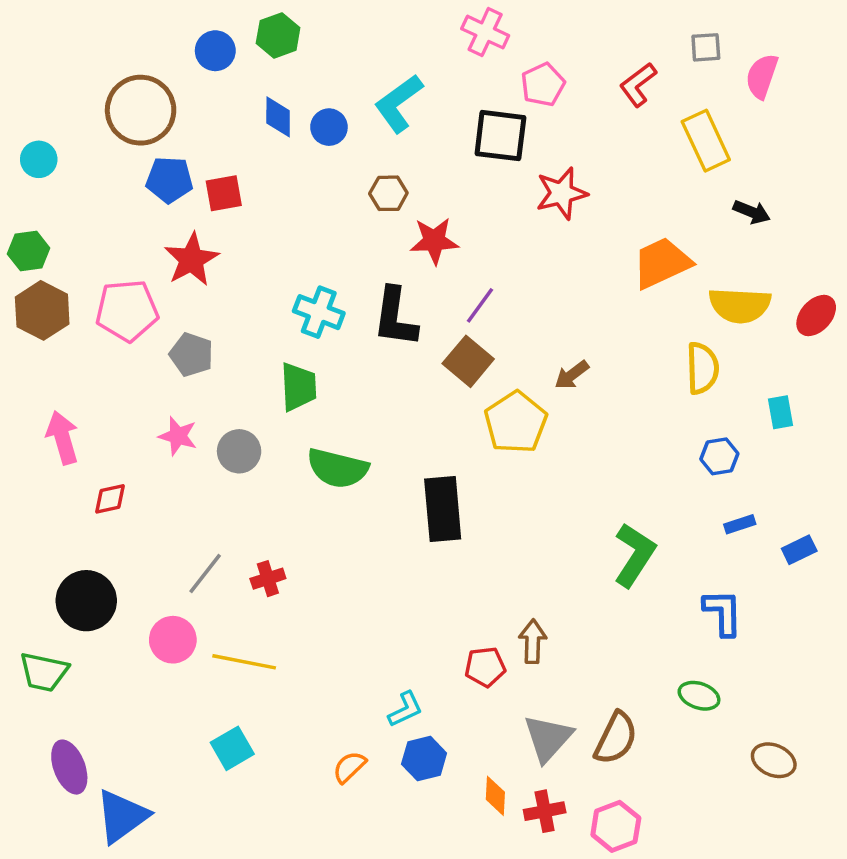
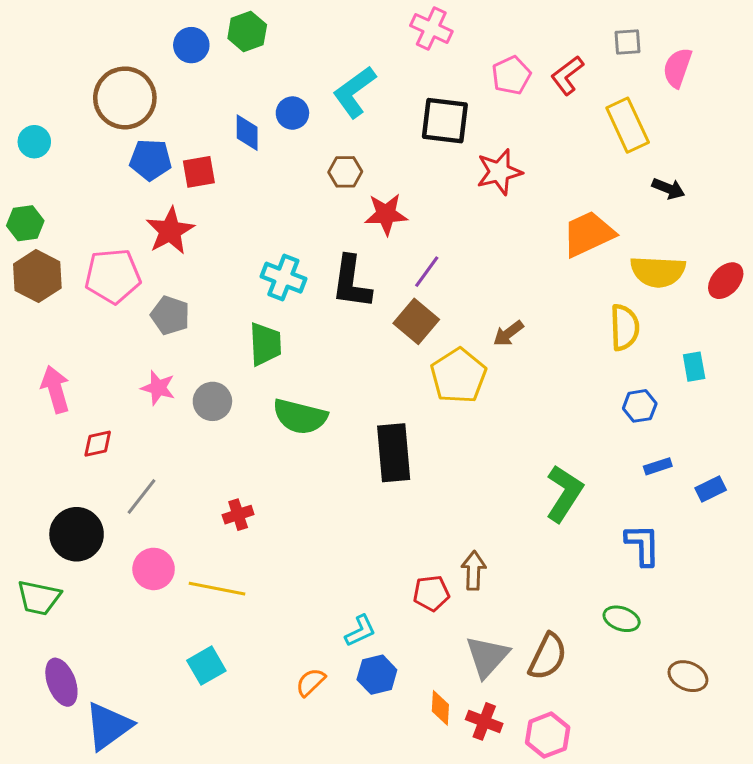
pink pentagon: (543, 85) -> (511, 75), moved
blue diamond: (278, 117) -> (247, 133), moved
gray line: (205, 574) -> (141, 496), moved
red cross: (545, 811) -> (484, 721), turned 32

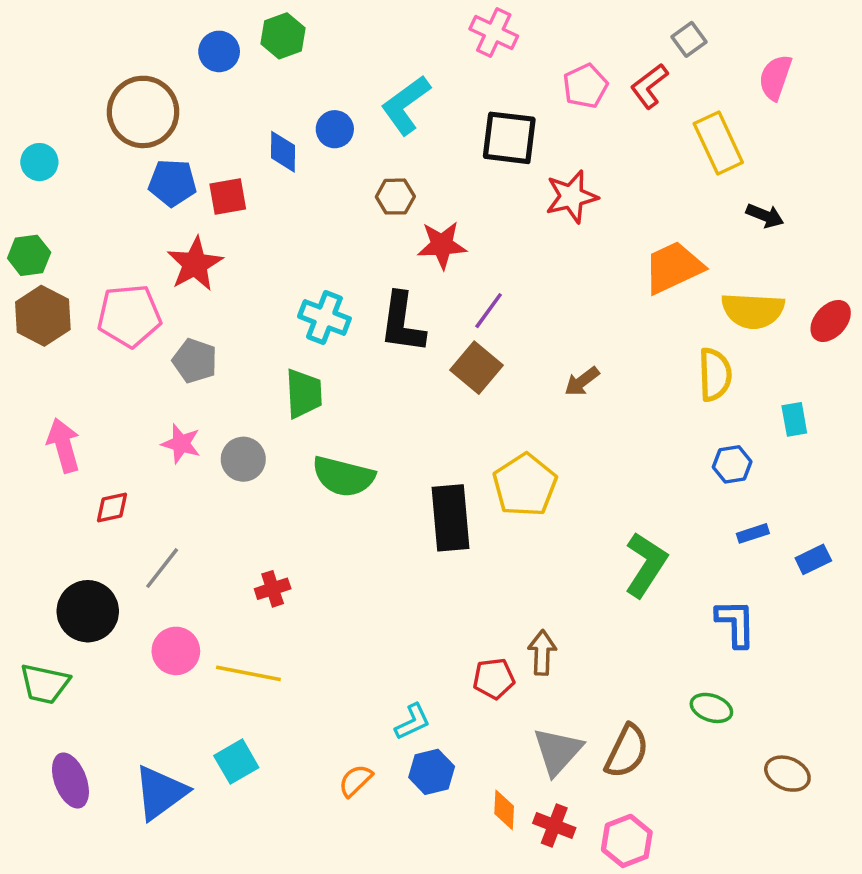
gray square: (628, 42) -> (689, 39), moved, turned -32
yellow pentagon: (459, 376) -> (525, 485), moved
blue triangle: (108, 726) -> (160, 793), moved

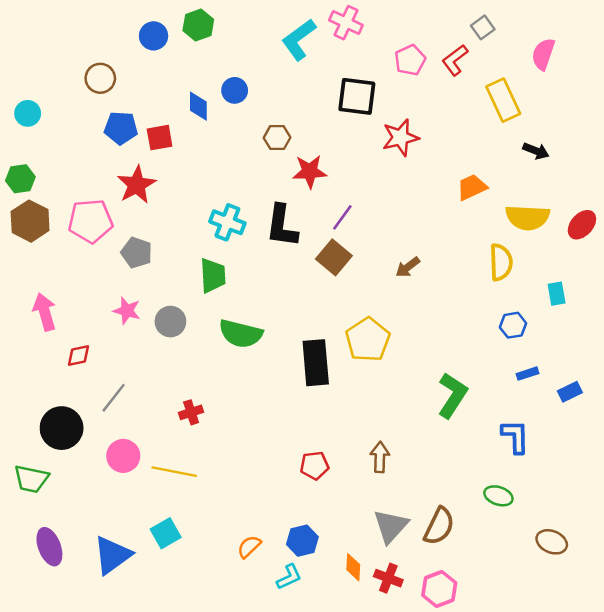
cyan L-shape: (406, 105) -> (299, 40), moved
brown circle: (143, 112) -> (100, 78), size x0.6
orange trapezoid: (673, 267) -> (472, 187), size x0.7
red pentagon: (494, 679) -> (314, 466), moved
cyan L-shape: (413, 722) -> (289, 577), moved

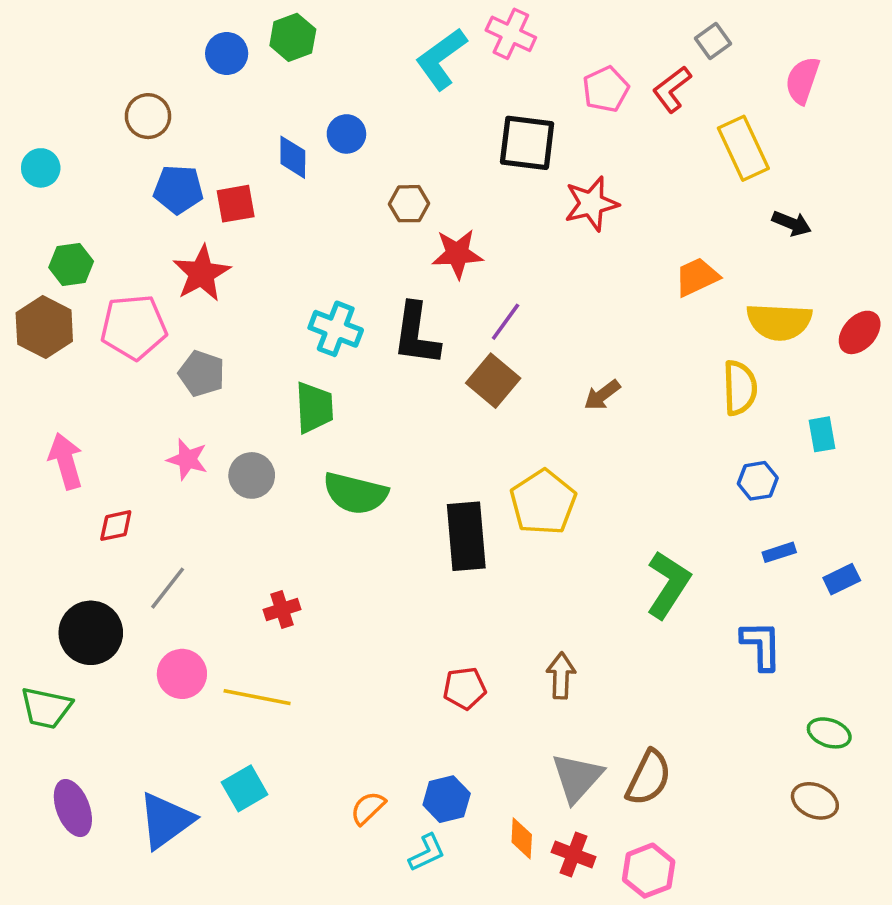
green hexagon: (20, 179) -> (71, 264), moved
green ellipse: (498, 496) -> (829, 733), moved

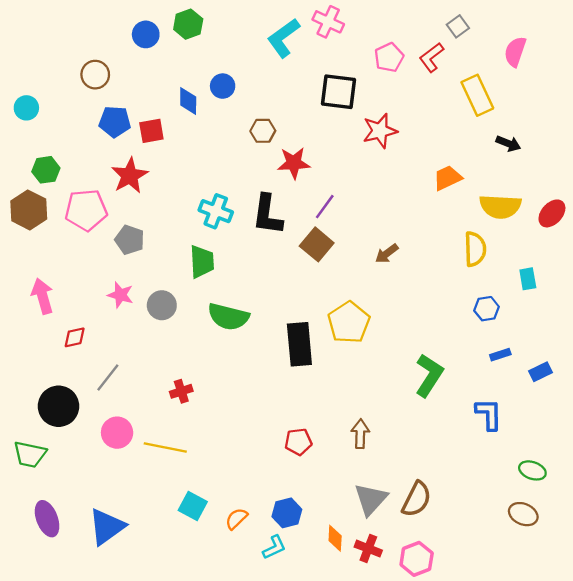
cyan square: (245, 788) -> (193, 506), moved, turned -32

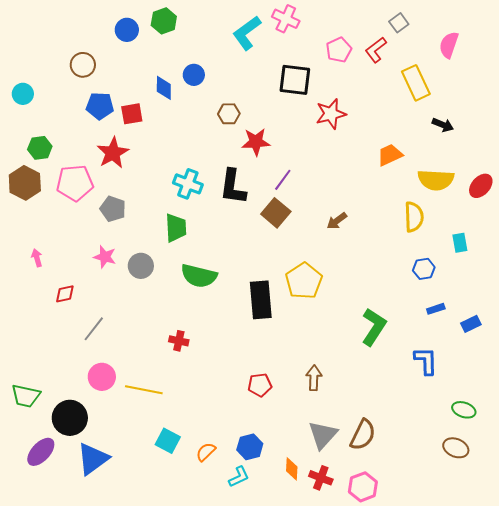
pink arrow: (42, 296) -> (37, 258), size x0.6
red cross: (181, 391) -> (179, 341), moved, turned 30
black circle: (59, 406) -> (70, 418), moved
purple ellipse: (47, 519) -> (41, 452), turned 64

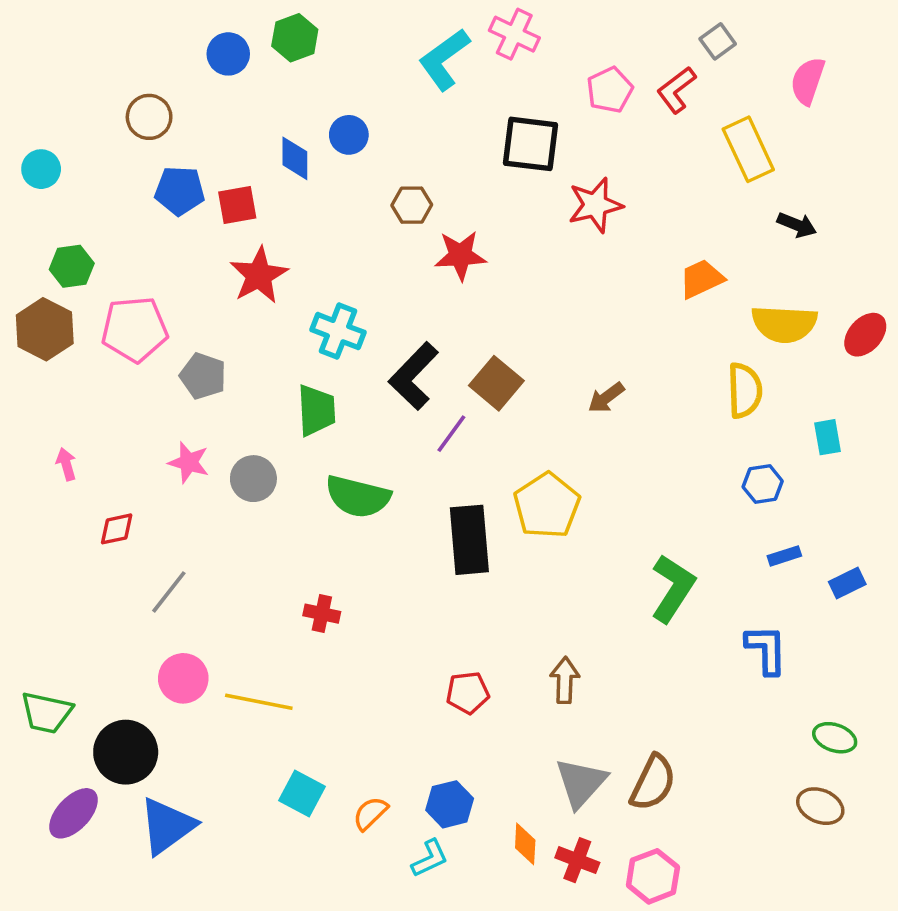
red star: (113, 153) -> (259, 275), moved
purple line: (283, 180) -> (451, 434), moved
black L-shape: (233, 187) -> (414, 376), moved, turned 36

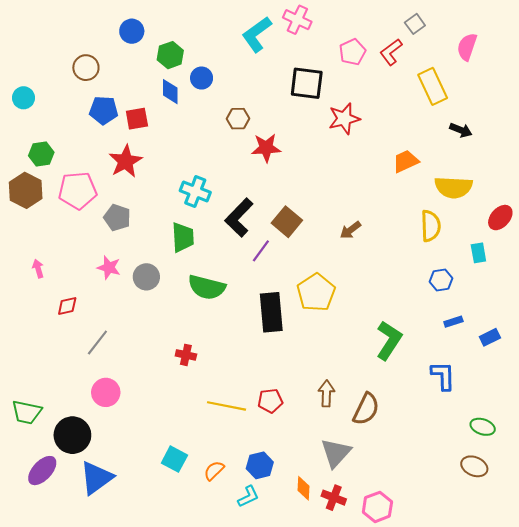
green hexagon: (295, 38) -> (170, 55), moved
red star: (259, 275) -> (126, 161), moved
red ellipse: (865, 335) -> (500, 218), moved
yellow line: (259, 702) -> (227, 406), moved
brown semicircle: (653, 783) -> (366, 409), moved

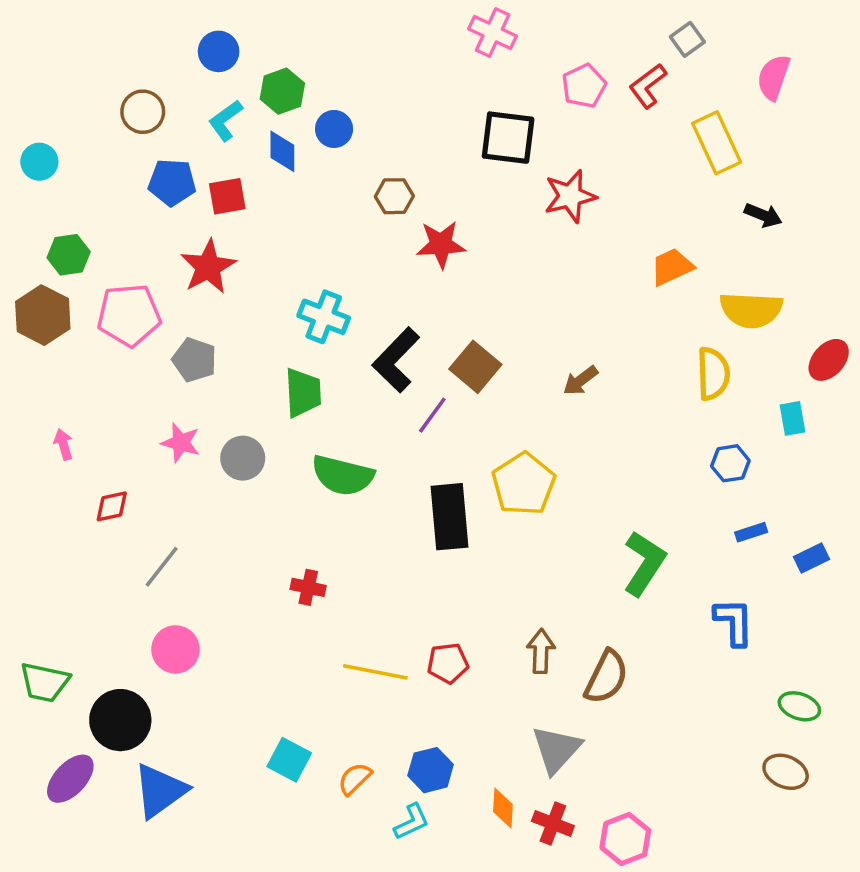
cyan L-shape: (257, 34) -> (225, 120), moved, size x0.7

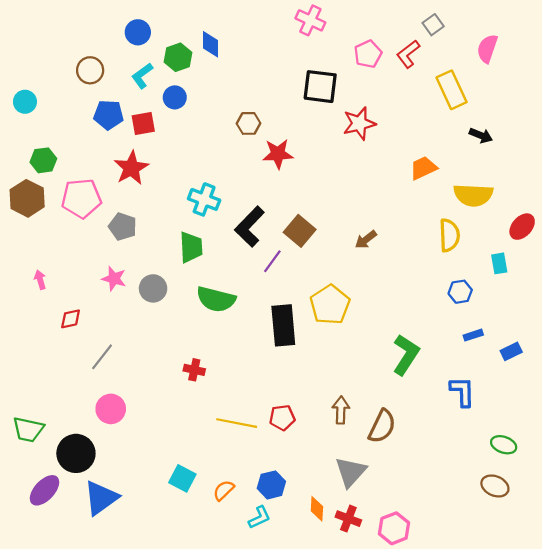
blue circle: (334, 129) -> (175, 97), moved
blue diamond: (282, 151) -> (211, 44), moved

